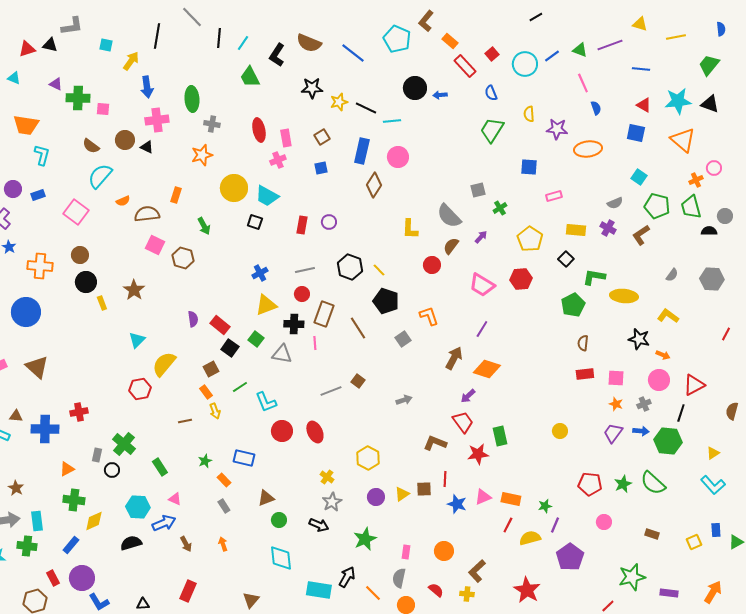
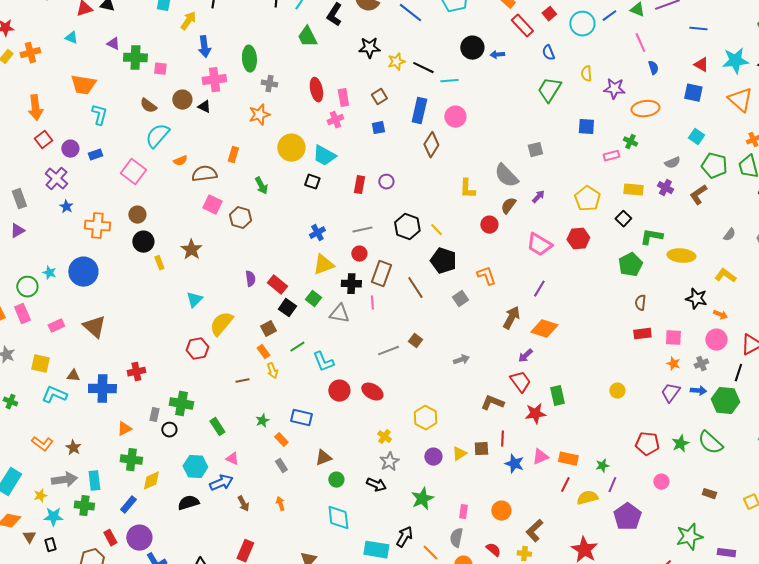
green cross: (500, 208) -> (630, 142), moved, turned -32
red ellipse: (315, 432) -> (372, 392), turned -35
green cross: (124, 444) -> (181, 404), turned -30

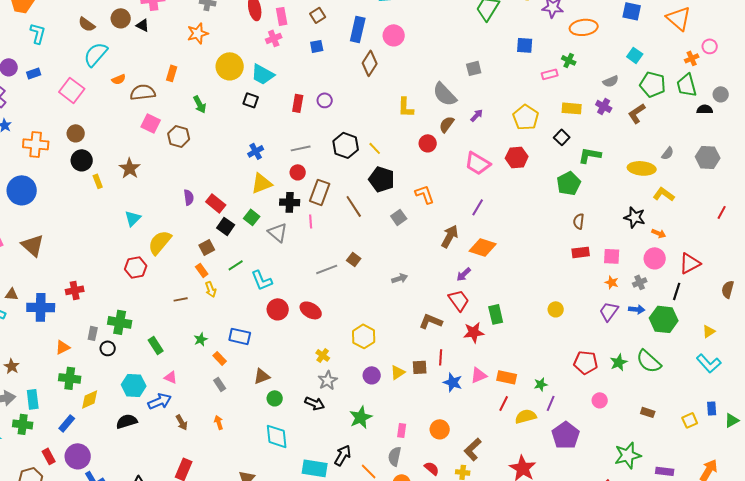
yellow ellipse: (681, 256) -> (642, 168), moved
gray triangle: (339, 314) -> (278, 232), turned 30

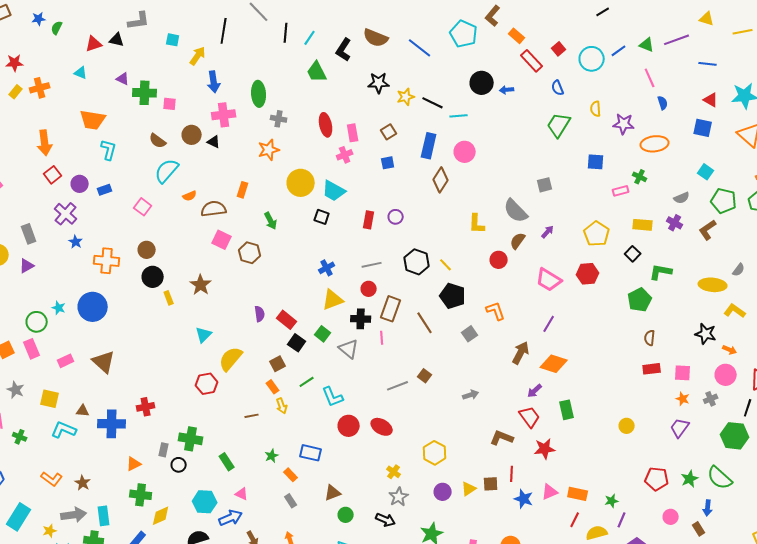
pink square: (72, 90) -> (143, 207), size x0.7
blue arrow: (637, 309) -> (708, 508), moved, turned 91
green rectangle: (496, 314) -> (567, 410), moved
brown rectangle: (648, 412) -> (699, 529), moved, turned 40

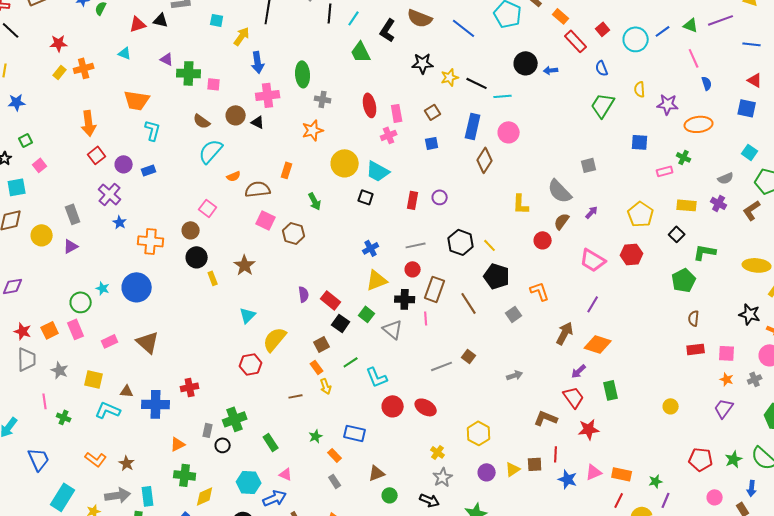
pink square: (143, 207) -> (208, 208), moved
green cross: (191, 439) -> (235, 419), turned -30

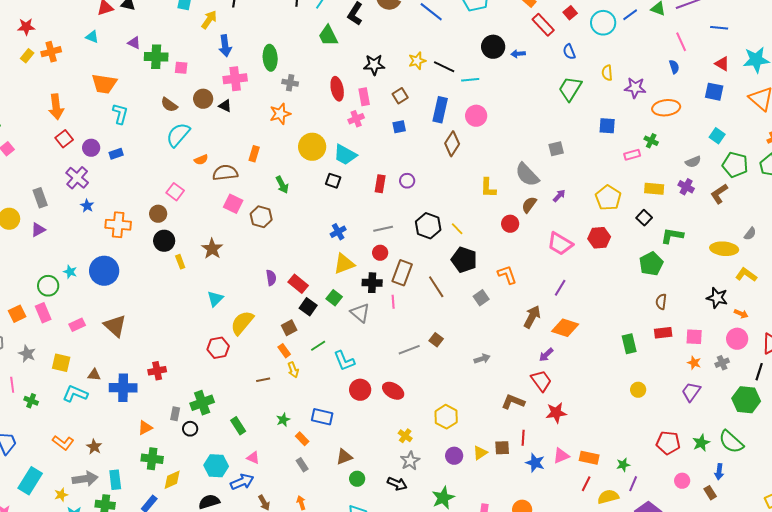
pink line: (694, 58) -> (681, 42), moved
black star: (423, 63) -> (374, 65), moved
green rectangle: (611, 390) -> (629, 344), moved

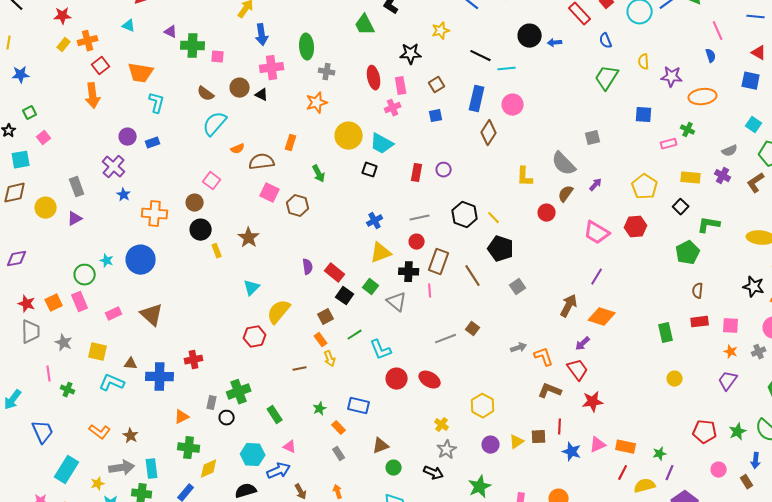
yellow star: (417, 61) -> (441, 31), moved
red square: (64, 139) -> (101, 66), moved
orange L-shape: (507, 275) -> (544, 357), moved

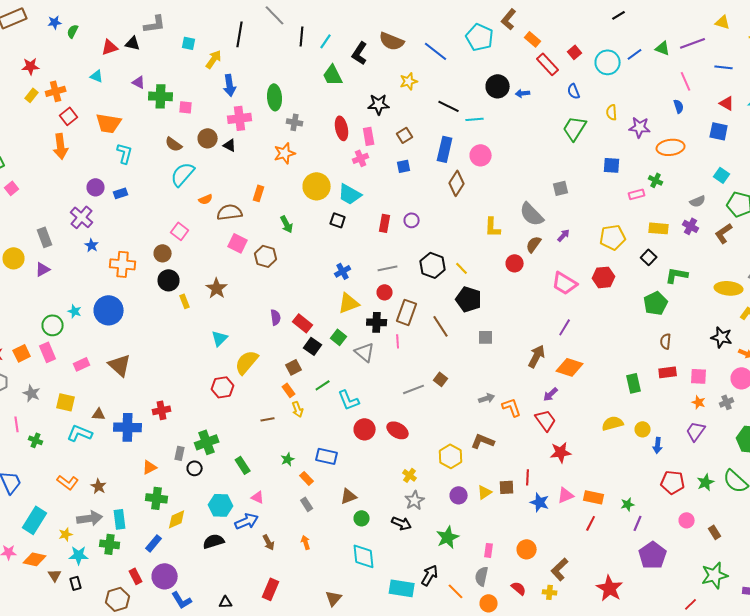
yellow pentagon: (645, 187) -> (613, 237), turned 30
gray square: (518, 287) -> (486, 337), turned 35
brown L-shape: (550, 391) -> (483, 441), moved
blue arrow: (756, 461) -> (658, 445), moved
yellow semicircle: (645, 486) -> (613, 423), moved

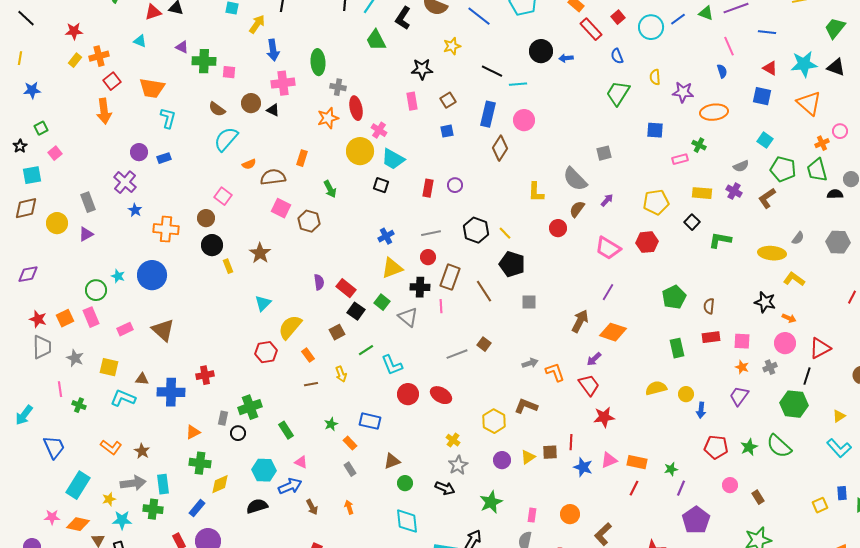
red ellipse: (342, 128) -> (356, 108), moved
pink cross: (361, 158) -> (379, 130), moved, turned -35
green pentagon: (656, 303) -> (674, 297), moved
orange rectangle: (289, 390) -> (308, 355), moved

